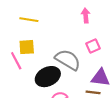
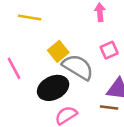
yellow square: (27, 47) -> (58, 51), moved, turned -35

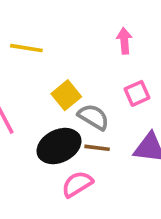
gray semicircle: (78, 67) -> (93, 117), size x0.7
brown line: (109, 107) -> (97, 148), moved

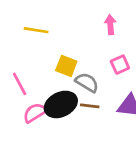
yellow square: (66, 95) -> (66, 66), turned -30
pink semicircle: (77, 184) -> (35, 113), moved

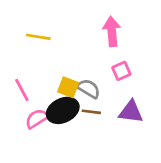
pink arrow: (110, 25) -> (112, 31), size x1.5
yellow square: (66, 66) -> (68, 87), moved

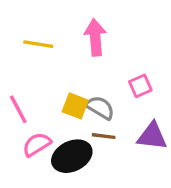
pink arrow: (112, 31) -> (95, 37), moved
black ellipse: (63, 110) -> (72, 156), moved

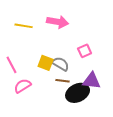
pink arrow: (95, 37) -> (58, 22), turned 105
black ellipse: (72, 156) -> (78, 93), moved

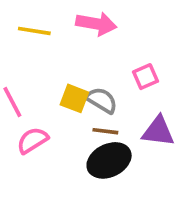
black ellipse: (78, 93) -> (109, 160), moved

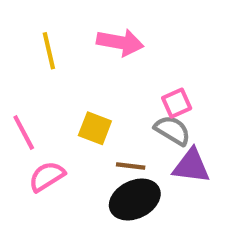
yellow line: (34, 31) -> (49, 51), turned 68
gray semicircle: (102, 100) -> (172, 130), moved

